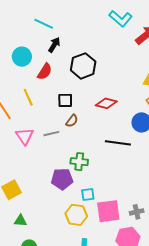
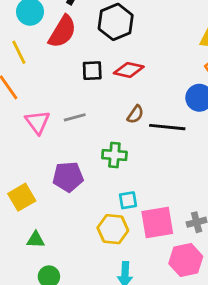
red semicircle: (45, 72) -> (62, 32), size x1.4
yellow line: (28, 97) -> (19, 52), moved
red diamond: (106, 103) -> (129, 70), moved
brown semicircle: (72, 121) -> (135, 114), moved
purple pentagon: (62, 179) -> (68, 177), moved

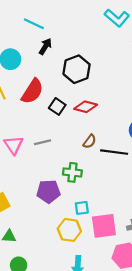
red semicircle: (62, 32) -> (32, 91), moved
black square: (92, 71) -> (57, 106), turned 35
purple pentagon: (68, 177) -> (48, 191), moved

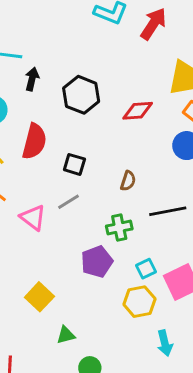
black square: (57, 106) -> (74, 164), moved
red diamond: (86, 107) -> (138, 111), moved
black line: (114, 152) -> (168, 211), moved

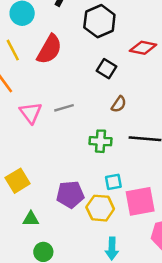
black square: (74, 164) -> (107, 69), moved
purple pentagon: (97, 262) -> (70, 194), moved

